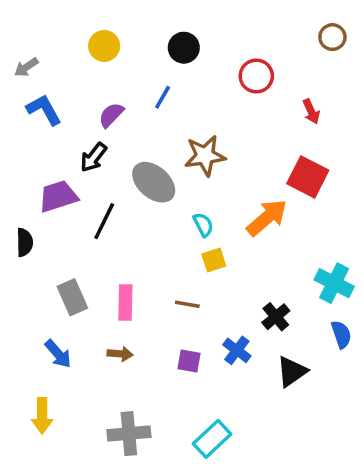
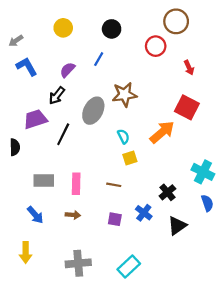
brown circle: (332, 37) -> (176, 21), moved, size x1.5
gray ellipse: (154, 182) -> (93, 111), turned 76
gray rectangle: (72, 297) -> (44, 180), turned -66

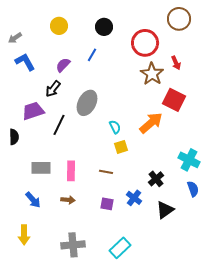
brown circle: (176, 21) -> (179, 19), moved
red circle: (156, 46) -> (145, 43), size x1.4
brown star: (124, 94) -> (152, 74), moved, turned -30

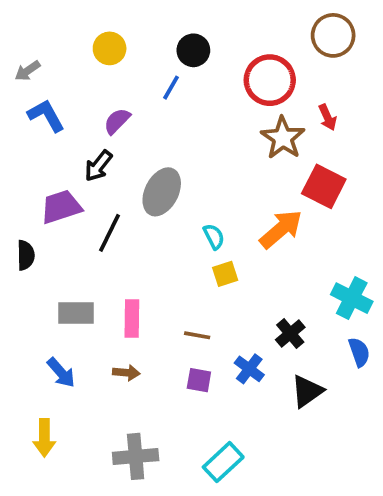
blue line: (92, 55) -> (171, 88), moved
brown line: (106, 172) -> (197, 335), moved

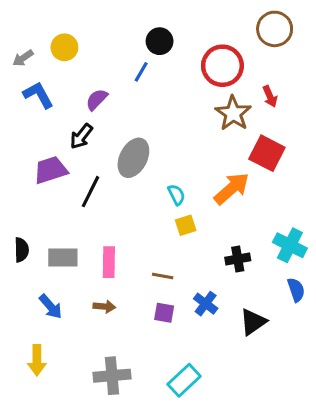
yellow circle: (110, 48) -> (64, 47), moved
black semicircle: (26, 255) -> (21, 250), moved
black cross: (290, 333) -> (238, 259), moved, turned 30

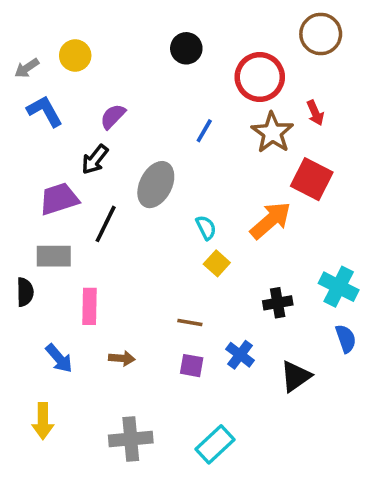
blue line: (141, 72) -> (204, 131), moved
yellow square: (186, 225) -> (217, 263), turned -30
gray rectangle: (63, 258) -> (54, 256), moved
pink rectangle: (109, 262) -> (90, 306), moved

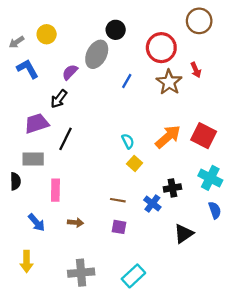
red square: (312, 179) -> (204, 136), moved
gray ellipse: (156, 185) -> (97, 54), moved
blue cross: (240, 355) -> (152, 204), moved

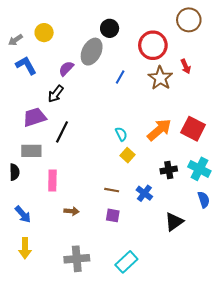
black cross: (172, 188) -> (169, 170), moved
blue arrow: (37, 222) -> (23, 214), moved

